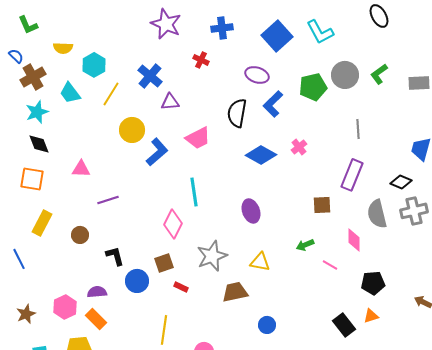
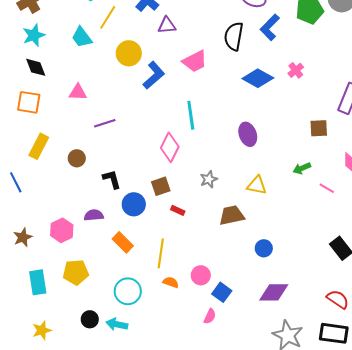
cyan trapezoid: (70, 93) -> (82, 37), moved
gray star: (212, 256) -> (209, 179), size x0.6
orange rectangle: (96, 319) -> (123, 242), moved

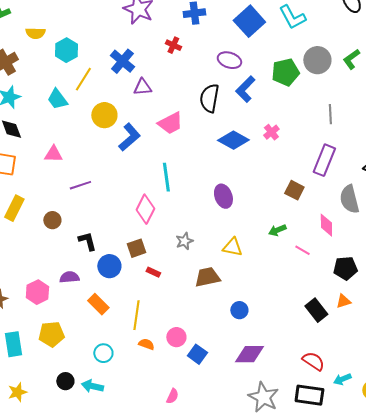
brown square: (319, 128) -> (294, 190), turned 30
cyan circle: (128, 291) -> (103, 353), size x0.7
pink semicircle: (210, 316) -> (172, 396), moved

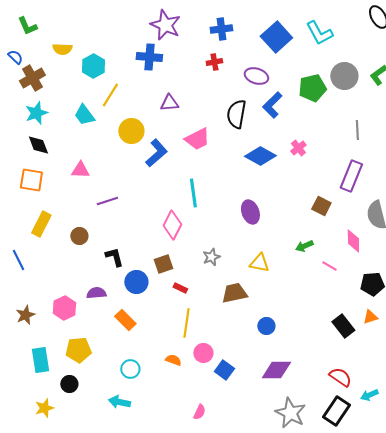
red cross: (173, 45) -> (214, 62), moved, turned -35
blue cross: (122, 61) -> (149, 57), moved, turned -35
yellow line: (136, 315) -> (186, 323), moved
black circle: (65, 381) -> (69, 384), moved
black rectangle: (309, 395) -> (336, 411), turned -64

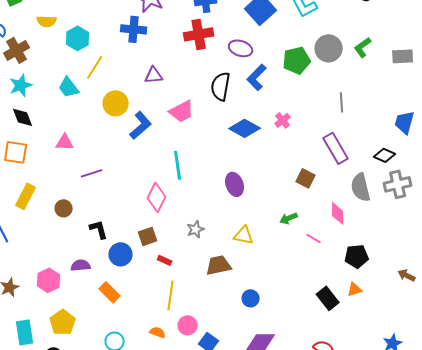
red cross: (214, 62) -> (199, 34), size x1.8
purple rectangle: (351, 176) -> (336, 148), turned -52
yellow pentagon: (78, 350) -> (63, 322), turned -30

